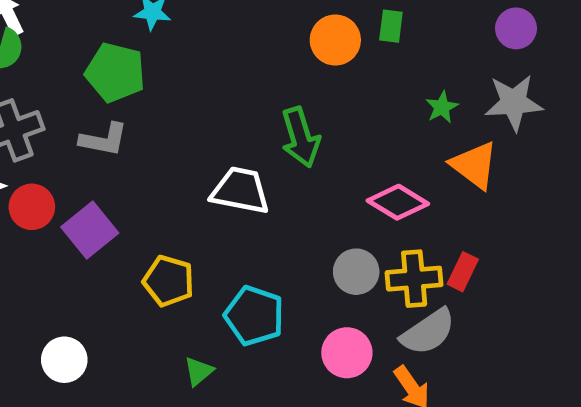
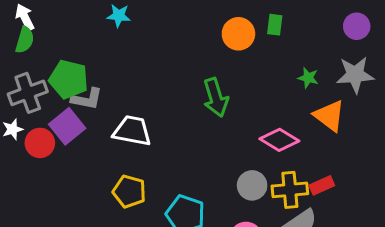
green pentagon: (115, 72) -> (69, 79), moved
green star: (442, 107) -> (308, 78), turned -30
white trapezoid: (240, 191) -> (132, 131), moved
purple square: (90, 230) -> (67, 126), moved
red rectangle: (463, 272) -> (322, 185), turned 40

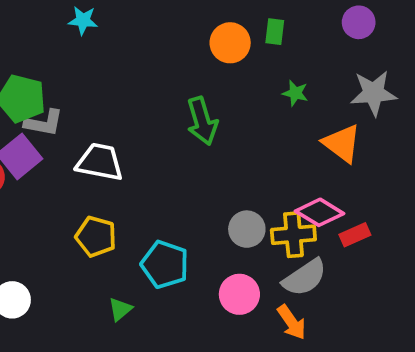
purple circle: (357, 26) -> (359, 22), moved
green star: (308, 78) -> (295, 93), moved
pink diamond: (279, 140) -> (320, 212), moved
red rectangle: (322, 185) -> (355, 235), moved

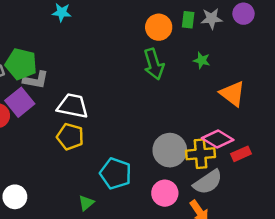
gray star: (374, 93) -> (212, 19), moved, size x0.7
green arrow: (202, 121) -> (154, 64), moved
gray circle: (247, 229) -> (170, 150), size x1.4
yellow pentagon: (96, 237) -> (70, 137), moved

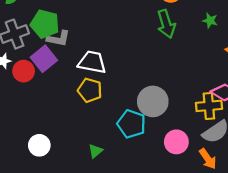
gray circle: (170, 150) -> (153, 101), moved
green triangle: (86, 203) -> (95, 151), moved

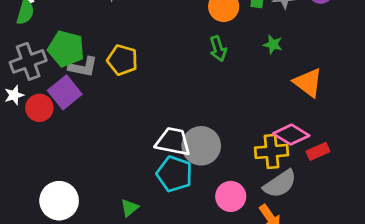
green arrow: (166, 24) -> (218, 49), size x0.7
white trapezoid: (92, 62) -> (173, 142), moved
yellow pentagon: (90, 90) -> (122, 60), moved
white circle: (39, 145) -> (59, 201), size x1.4

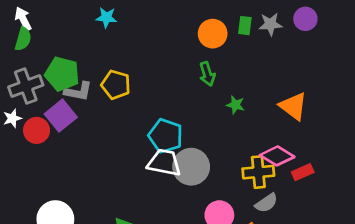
green star: (273, 45) -> (235, 105), moved
cyan pentagon: (174, 174) -> (166, 136), moved
gray semicircle: (280, 184) -> (266, 203), size x0.7

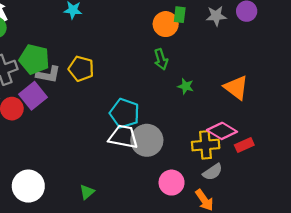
green rectangle: (245, 26) -> (180, 15), moved

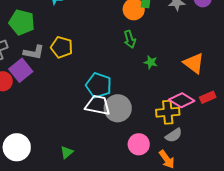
green pentagon: (34, 59) -> (22, 22), moved
red rectangle: (244, 145) -> (208, 97), moved

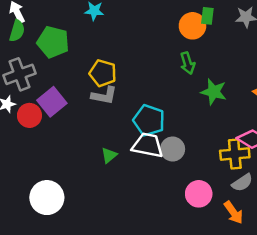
gray L-shape: (34, 52) -> (104, 95), moved
green star: (151, 62) -> (214, 92), size x1.5
gray circle: (118, 108) -> (173, 149), size x0.7
green triangle: (67, 152) -> (109, 155), moved

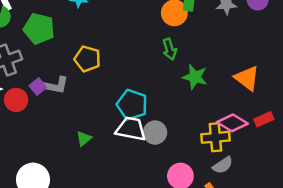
gray L-shape: (104, 95) -> (56, 85), moved
purple square: (52, 102) -> (38, 87), size x0.6
green triangle: (109, 155) -> (84, 139), moved

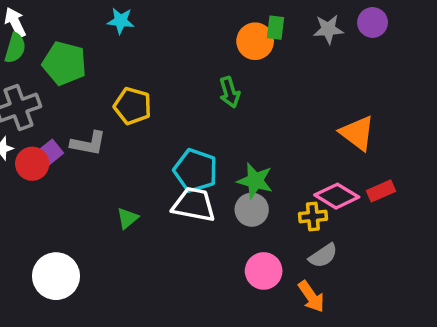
green arrow: (170, 49) -> (230, 92), moved
green star: (195, 77) -> (255, 181), moved
purple square: (38, 87) -> (51, 152), moved
gray circle: (155, 133) -> (252, 210), moved
yellow cross: (215, 137) -> (313, 216), size x0.7

